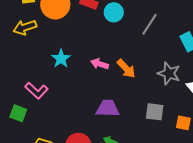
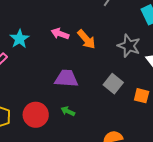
cyan star: (61, 59) -> (20, 39), moved
gray square: (155, 112) -> (113, 84), turned 30

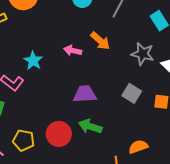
orange arrow: (86, 39) -> (100, 41), moved
green arrow: (68, 111) -> (90, 126), size x1.6

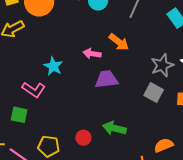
gray star: (143, 54) -> (162, 65), moved, turned -30
purple trapezoid: (85, 94) -> (106, 79), moved
red circle: (59, 134) -> (83, 138), size x0.6

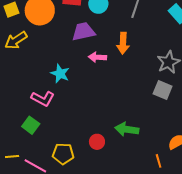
orange arrow: (119, 42) -> (123, 43), turned 60
purple trapezoid: (106, 79) -> (83, 32), moved
green square: (19, 115) -> (31, 125), turned 30

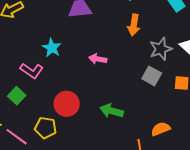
orange arrow: (123, 43) -> (134, 25), moved
pink arrow: (97, 57) -> (98, 59), moved
red circle: (97, 142) -> (67, 104), moved, size x1.6

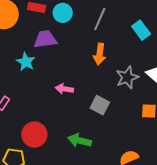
cyan star: (52, 48) -> (26, 62), moved
gray square: (152, 76) -> (100, 105), moved

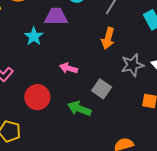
red circle: (34, 135) -> (37, 97), moved
green arrow: (80, 141) -> (79, 109), moved

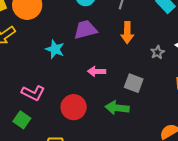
purple trapezoid: (56, 17) -> (85, 30), moved
gray star: (132, 65) -> (157, 52), size x0.6

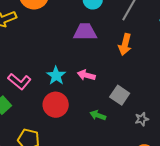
cyan star: (55, 49) -> (56, 76), moved
gray star: (157, 52) -> (142, 119), moved
green arrow: (117, 108) -> (98, 115), size x0.7

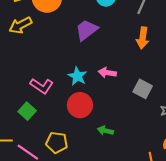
purple trapezoid: (85, 32) -> (87, 30), moved, turned -30
green arrow: (98, 115) -> (105, 131), moved

